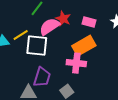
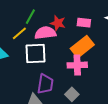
pink semicircle: (49, 27) -> (45, 33), turned 35
yellow line: (21, 35) -> (19, 33), moved

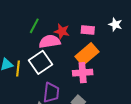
yellow line: (19, 33) -> (18, 68), moved, turned -42
white square: (36, 53) -> (40, 62), turned -30

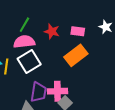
pink semicircle: (50, 41) -> (24, 42), moved
pink cross: (83, 73) -> (57, 91), moved

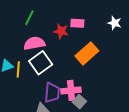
green line: (24, 25) -> (29, 18), moved
pink rectangle: (78, 31) -> (77, 23), moved

